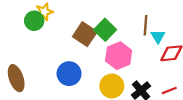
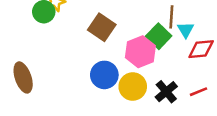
green square: (105, 30) -> (159, 36), moved
blue circle: (69, 74) -> (104, 75), moved

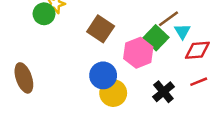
brown line: (171, 17) -> (169, 19), turned 50
yellow circle: (133, 87) -> (113, 93), moved
red line: (198, 92) -> (199, 82), moved

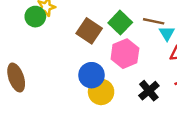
brown line: (169, 19) -> (154, 21), turned 48
green square: (156, 38) -> (120, 23), moved

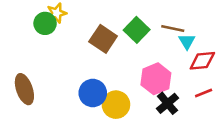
pink hexagon: (125, 54) -> (156, 79), moved
blue circle: (92, 75) -> (93, 93), moved

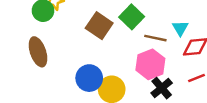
brown line: (173, 29) -> (155, 38), moved
brown ellipse: (24, 89) -> (38, 52), moved

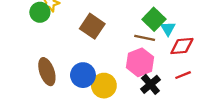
green square: (132, 17) -> (154, 19), moved
brown ellipse: (38, 52) -> (47, 72), moved

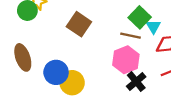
brown ellipse: (47, 72) -> (23, 57), moved
blue circle: (83, 75) -> (56, 72), moved
yellow circle: (104, 86) -> (72, 83), moved

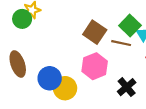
brown square: (79, 24) -> (95, 32), moved
pink hexagon: (126, 60) -> (95, 66), moved

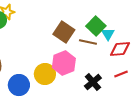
blue circle: (50, 78) -> (19, 85), moved
yellow circle: (65, 88) -> (45, 74), moved

